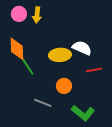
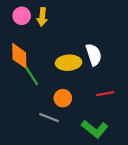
white semicircle: (82, 48) -> (94, 55), turned 48
red line: (94, 70) -> (105, 94), moved
orange circle: (64, 86) -> (63, 98), moved

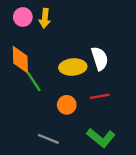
red line: (105, 94) -> (100, 96), moved
gray line: (49, 118) -> (48, 139), moved

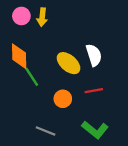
yellow ellipse: (73, 67) -> (69, 63), turned 45

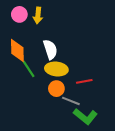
white semicircle: (94, 55) -> (50, 49), moved
yellow ellipse: (69, 63) -> (56, 69), moved, turned -35
gray line: (46, 131) -> (71, 101), moved

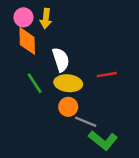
orange diamond: (17, 50) -> (27, 41), moved
red line: (84, 81) -> (107, 75), moved

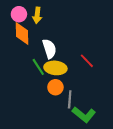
red line: (107, 75) -> (87, 61), turned 56
green line: (35, 83) -> (38, 67), moved
gray line: (86, 122) -> (70, 99), turned 72

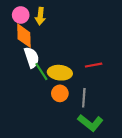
white semicircle: (49, 49) -> (32, 57), moved
red line: (87, 61) -> (94, 65), turned -56
gray line: (70, 99) -> (84, 98), moved

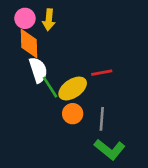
red line: (94, 65) -> (102, 73), moved
yellow ellipse: (60, 73) -> (73, 89), turned -40

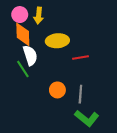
green line: (50, 87) -> (23, 69), moved
yellow ellipse: (73, 89) -> (57, 41), moved, turned 30

